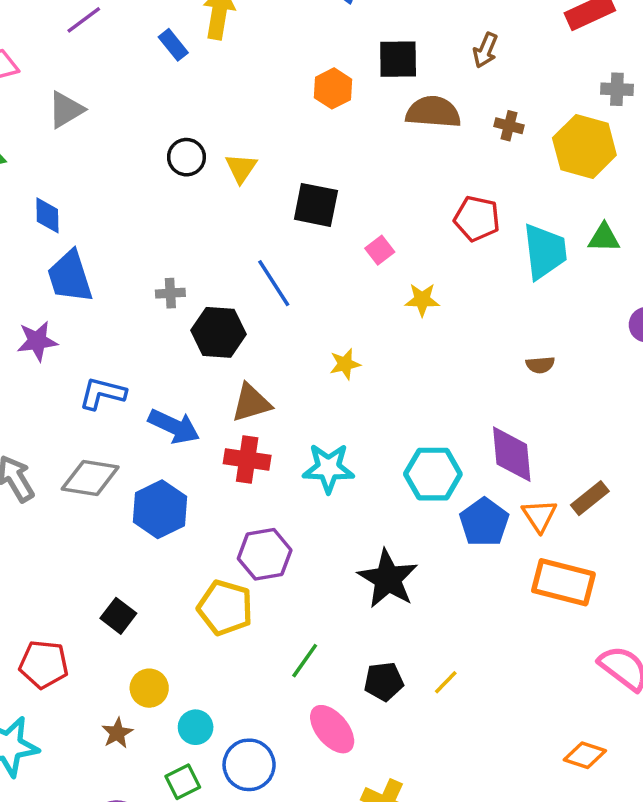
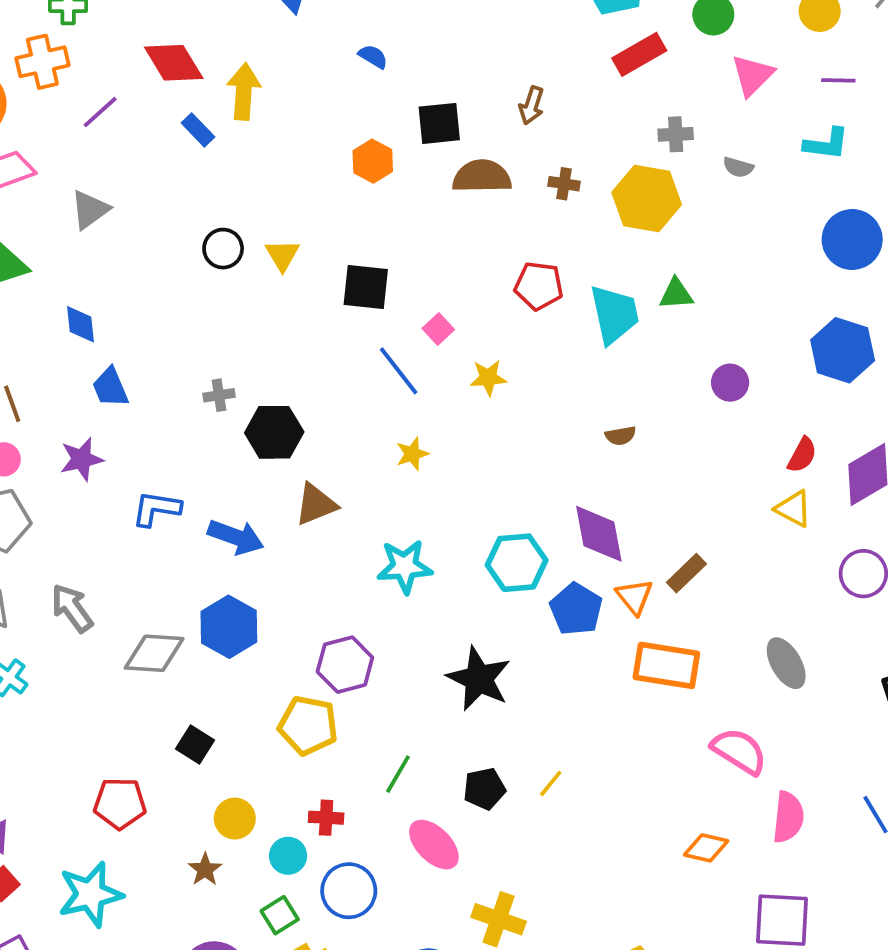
blue trapezoid: (70, 277) -> (110, 387), size x0.7
blue line: (274, 283) -> (399, 371), moved
red cross: (247, 460) -> (326, 818), moved, size x0.7
gray diamond: (90, 478) -> (154, 653), moved

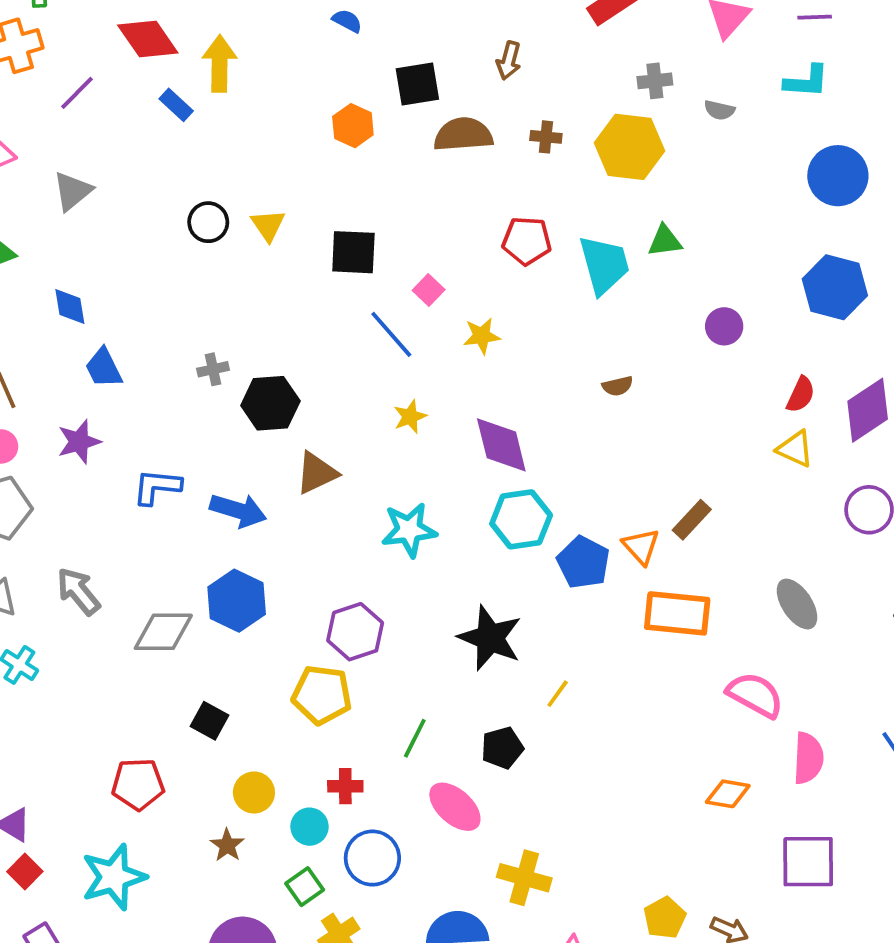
purple diamond: (599, 534) -> (501, 445), moved
yellow line: (551, 783) -> (558, 694), moved

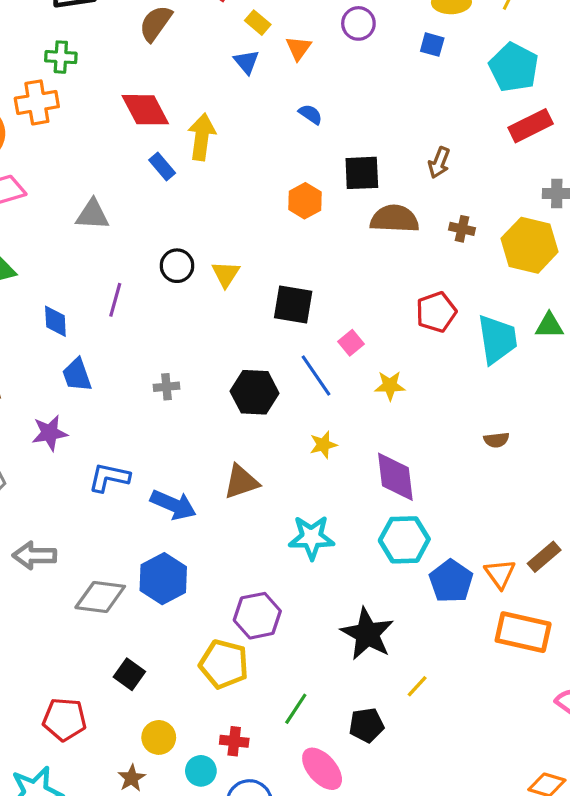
purple line: (77, 93) -> (115, 300), moved, turned -36
gray triangle: (72, 191) -> (93, 215), moved, turned 36
red pentagon: (527, 241) -> (436, 312), turned -30
black hexagon: (270, 403) -> (255, 392), moved
gray arrow: (78, 591) -> (34, 555), turned -57

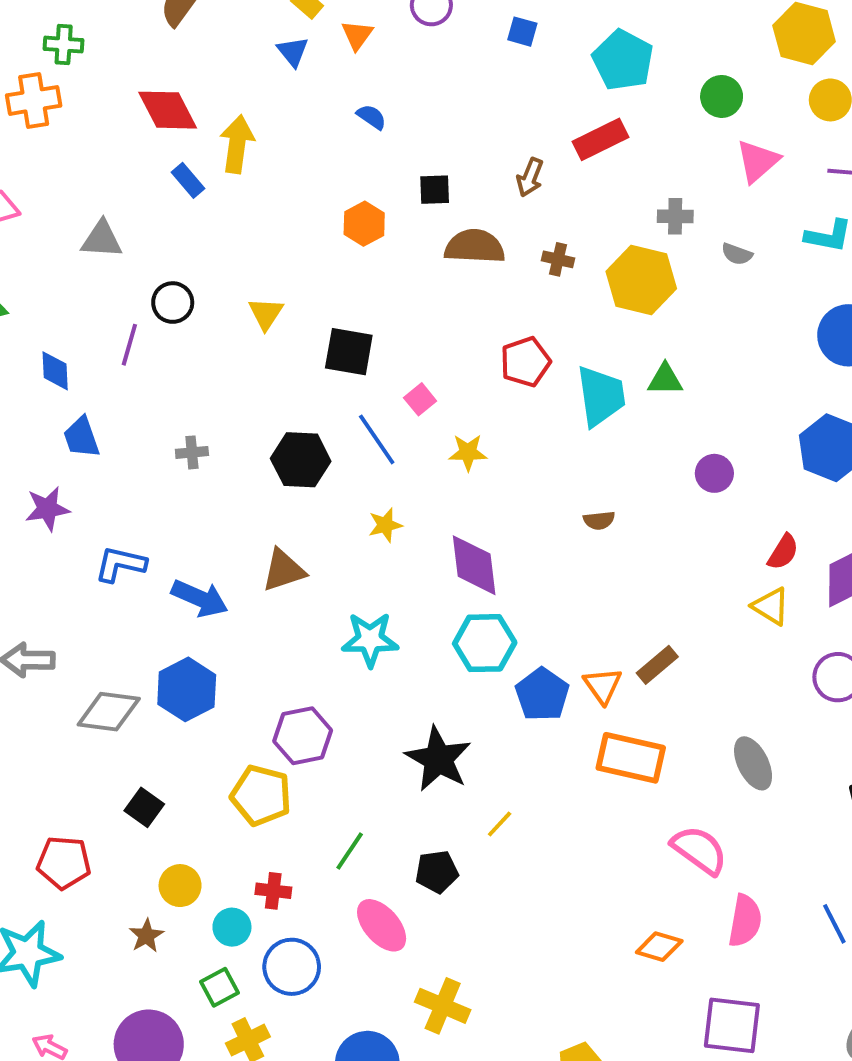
red rectangle: (531, 126) -> (600, 139), moved
black square: (362, 173) -> (435, 190), size x0.7
black circle: (177, 266) -> (173, 303), moved

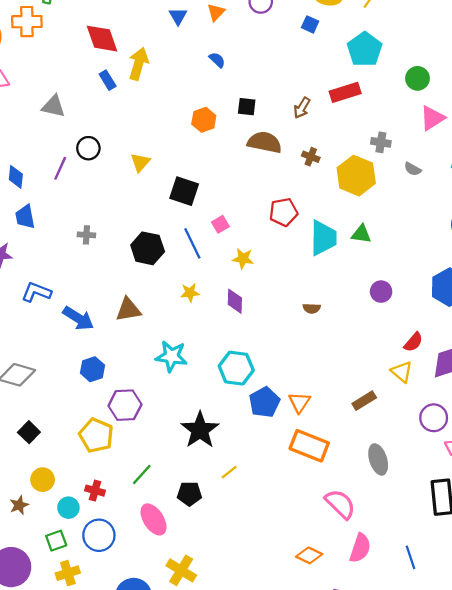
purple diamond: (474, 565) -> (235, 301), moved, size x0.7
brown rectangle: (657, 665) -> (364, 401), moved
blue hexagon: (187, 689) -> (92, 369), moved, size x0.7

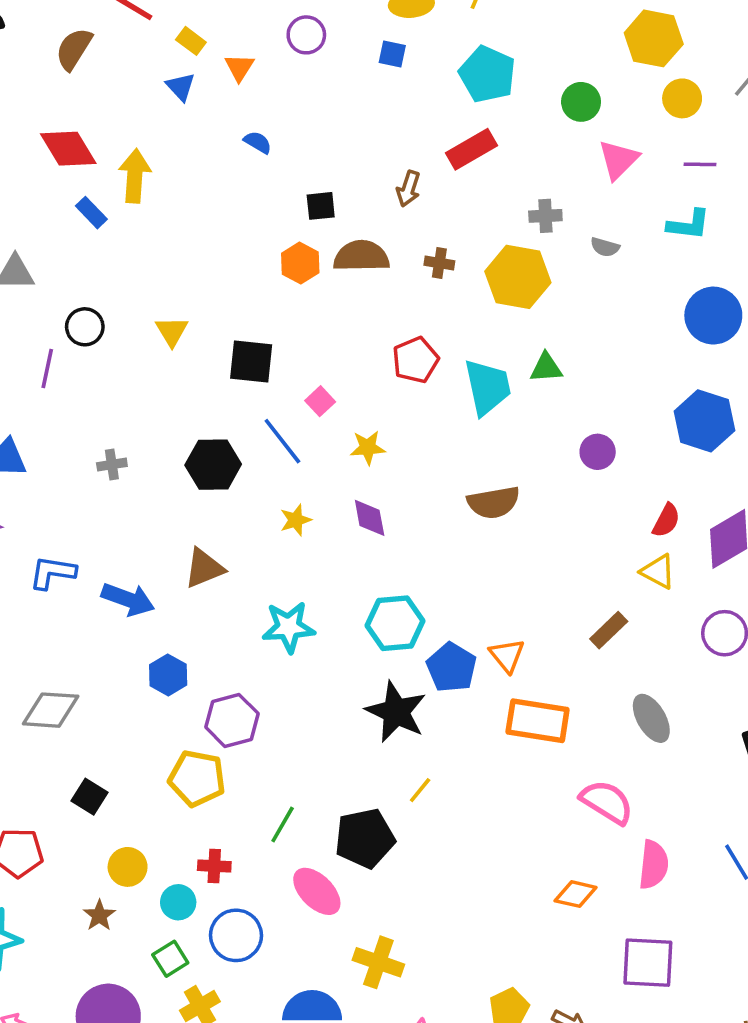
orange hexagon: (204, 120) -> (300, 263), moved
brown semicircle: (312, 308) -> (494, 502), size x1.8
black star: (200, 430) -> (396, 712), moved
black pentagon: (189, 494) -> (365, 838), size x1.5

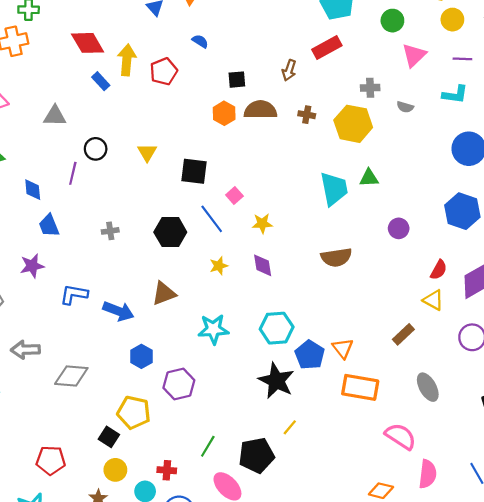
red pentagon: (416, 360) -> (164, 71), moved
yellow pentagon: (197, 778) -> (134, 412), moved
black square: (90, 797) -> (109, 437), moved

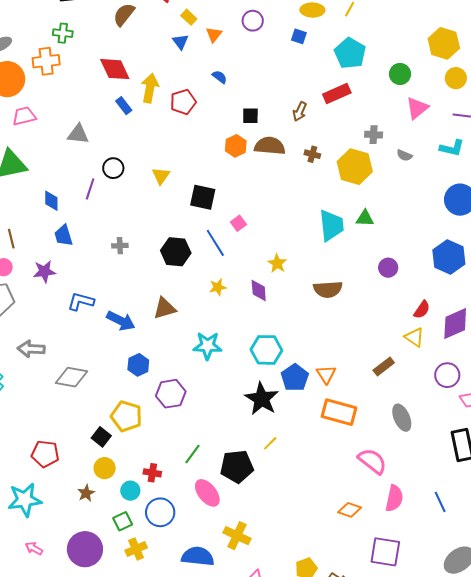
yellow star: (262, 223) -> (277, 263), moved, turned 30

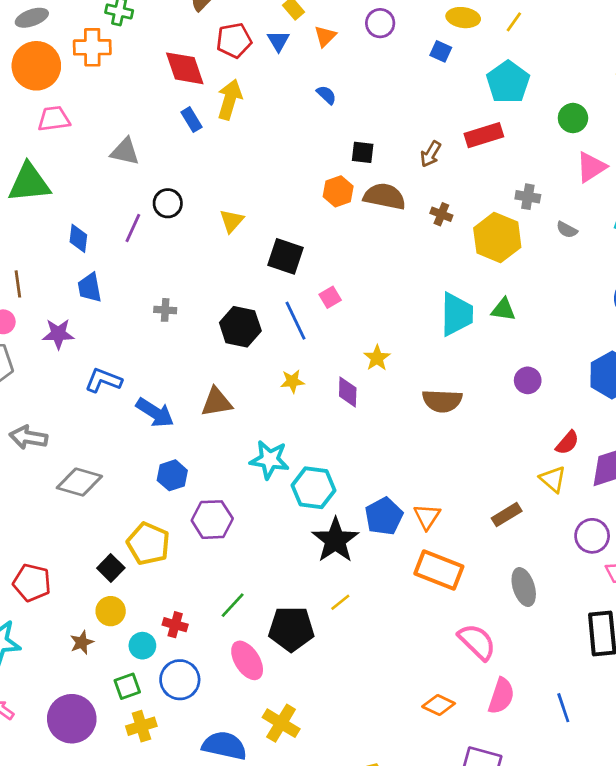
red pentagon: (183, 102) -> (234, 40), moved
cyan hexagon: (266, 350) -> (314, 488), moved

